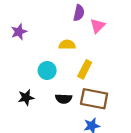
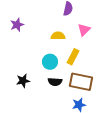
pink triangle: (98, 26) -> (84, 30), moved
cyan circle: (47, 71) -> (50, 62), moved

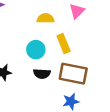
yellow rectangle: (73, 57) -> (64, 44), turned -49

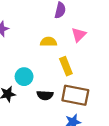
cyan circle: (36, 50) -> (24, 77), moved

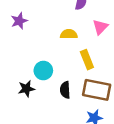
black semicircle: (45, 95) -> (65, 90), turned 84

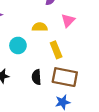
cyan circle: (43, 71) -> (18, 45), moved

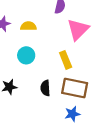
pink triangle: (68, 20) -> (78, 29), size x1.5
yellow semicircle: (40, 27) -> (28, 26), moved

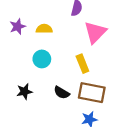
black semicircle: (45, 88) -> (62, 93), turned -56

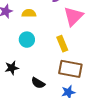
black semicircle: (62, 93) -> (38, 83), moved

